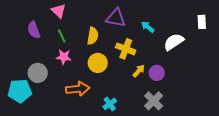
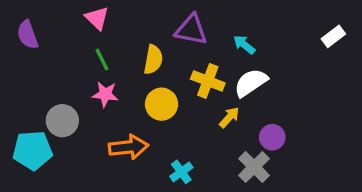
white rectangle: (202, 22) -> (333, 36), turned 56
purple semicircle: (34, 30) -> (28, 35), moved
white semicircle: (174, 42) -> (251, 83), moved
purple circle: (157, 73) -> (272, 137), moved

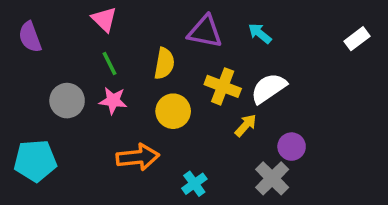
cyan arrow: (244, 45) -> (260, 33), moved
gray circle: (62, 121) -> (67, 101), moved

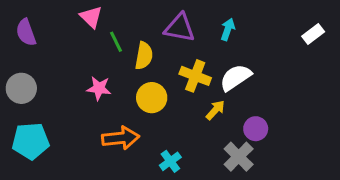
cyan arrow: (260, 33) -> (228, 29), turned 70
green line: (109, 63) -> (116, 42), moved
gray circle: (67, 101) -> (21, 88), moved

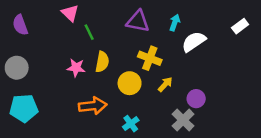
yellow semicircle: (144, 56) -> (102, 62), moved
white semicircle: (236, 77) -> (194, 42), moved
yellow circle: (152, 98) -> (130, 83), moved

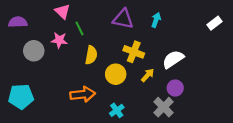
purple semicircle: (20, 25) -> (18, 22), turned 108
white semicircle: (194, 42) -> (173, 59), moved
gray circle: (17, 68) -> (34, 51), moved
pink star: (76, 68) -> (59, 40), moved

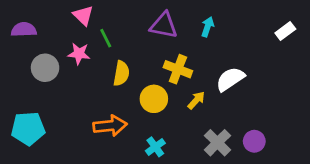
purple circle: (175, 88) -> (254, 141), moved

